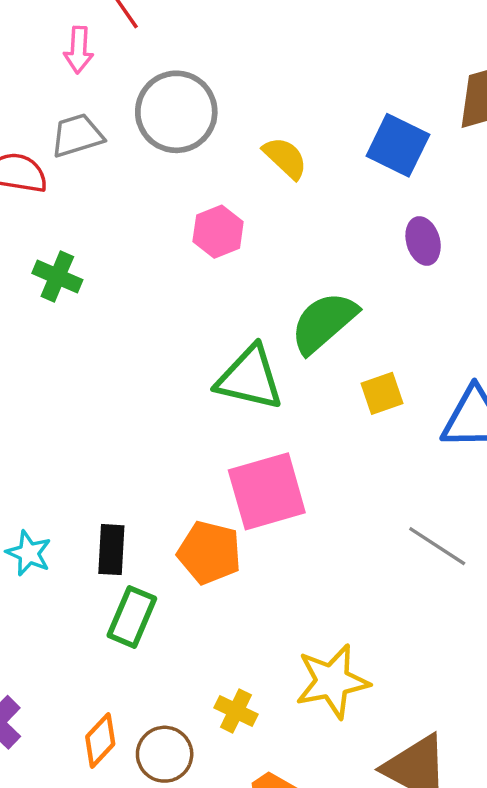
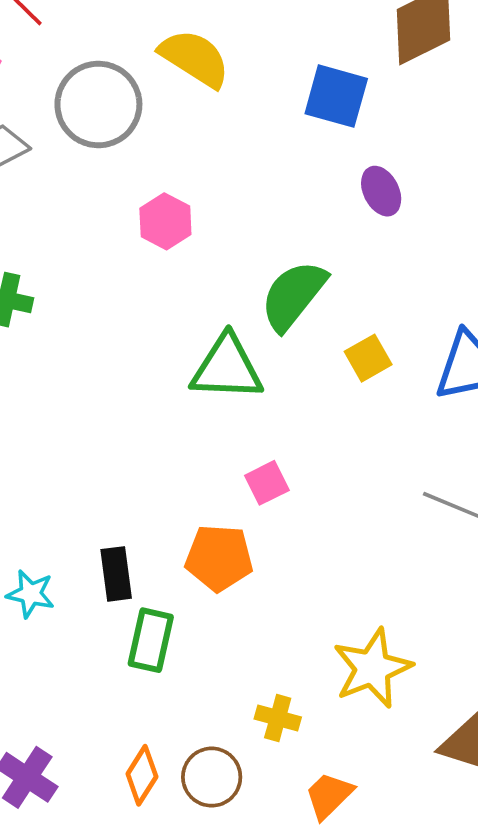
yellow semicircle: (285, 158) -> (195, 58), moved, size x1.4
pink square: (267, 491) -> (267, 483), size x0.5

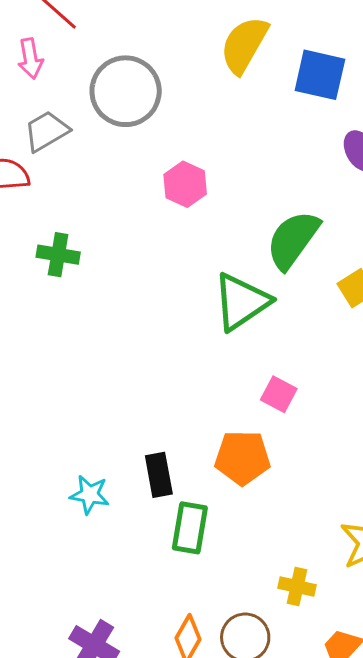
yellow semicircle: (195, 58) -> (244, 45), moved, turned -90
green triangle: (227, 368) -> (241, 302), turned -34
pink square: (267, 483) -> (279, 394), turned -33

